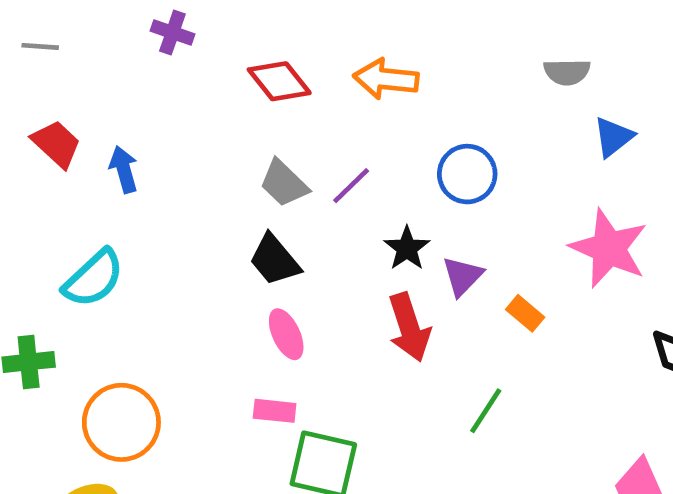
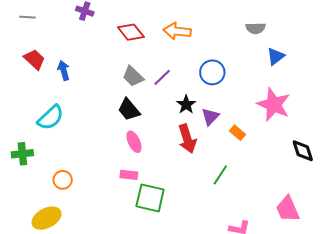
orange circle: (121, 422) -> (63, 180), size x0.6

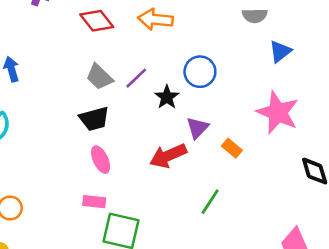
black star: (186, 105) -> (167, 97), moved
black trapezoid: (129, 110) -> (94, 119), turned -65
red arrow: (187, 139) -> (168, 156), turned 84

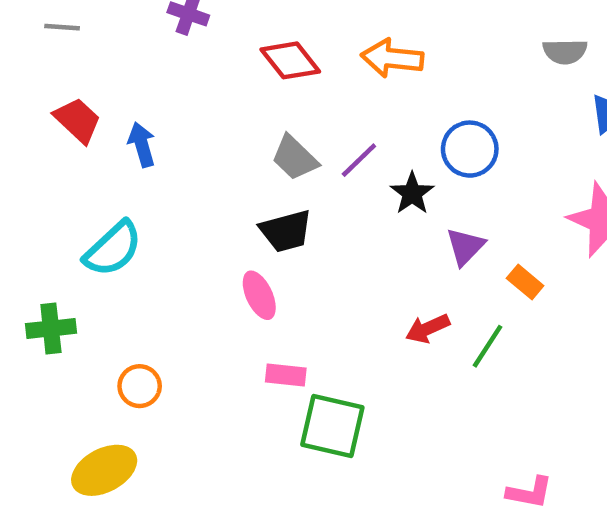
red arrow: (168, 156) -> (428, 328), moved, size x0.7
pink ellipse: (101, 160) -> (259, 295), moved
green line: (210, 202) -> (487, 346), moved

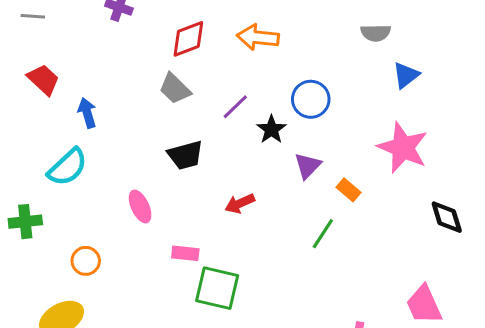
red diamond: (290, 60) -> (188, 39), turned -72
blue arrow: (142, 145) -> (87, 113), moved
gray trapezoid: (295, 158) -> (175, 89), moved
pink ellipse: (259, 295) -> (140, 206), moved
red arrow: (428, 328) -> (240, 203), moved

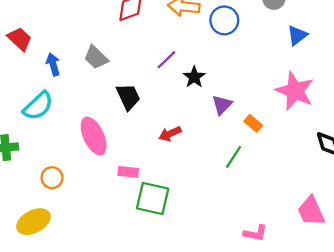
gray trapezoid: (175, 89) -> (96, 57), moved
blue circle: (311, 99) -> (224, 20), moved
black trapezoid: (185, 155) -> (128, 97), turned -100
pink ellipse: (140, 206) -> (94, 136), size x1.5

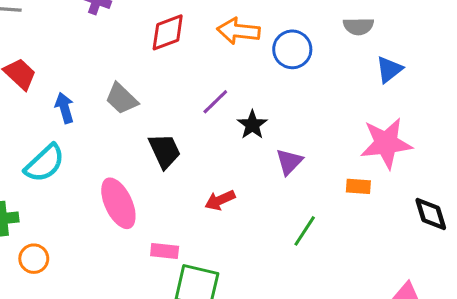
pink star: (295, 91) -> (386, 143), turned -30
orange rectangle: (253, 123) -> (358, 186), moved, turned -36
orange circle: (52, 178) -> (34, 259), moved

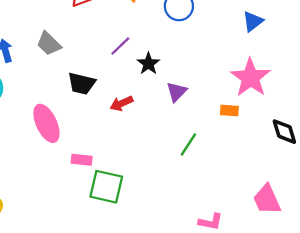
pink star: (386, 143) -> (250, 78), turned -30
black trapezoid: (165, 151) -> (82, 84), turned 128
red arrow: (220, 200) -> (121, 103), moved

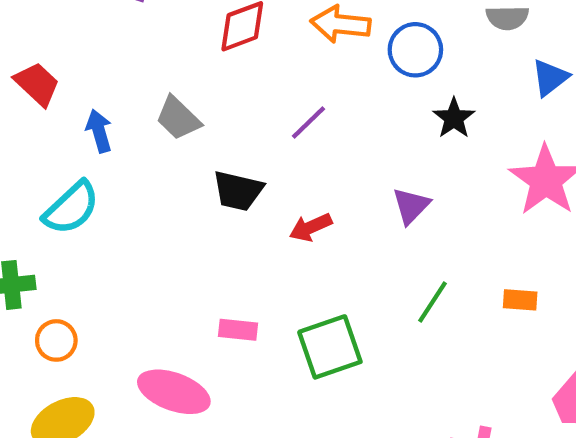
black star: (148, 64) -> (454, 118), moved
orange rectangle: (229, 110) -> (520, 300), moved
pink ellipse: (46, 123) -> (174, 392), moved, turned -45
green square: (106, 187) -> (330, 347), moved, turned -32

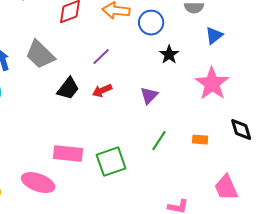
gray trapezoid: (178, 118) -> (40, 55), size x1.4
black trapezoid: (238, 191) -> (68, 89), turned -65
red arrow: (311, 227) -> (102, 91), moved
pink rectangle: (238, 330) -> (68, 154), size x1.6

